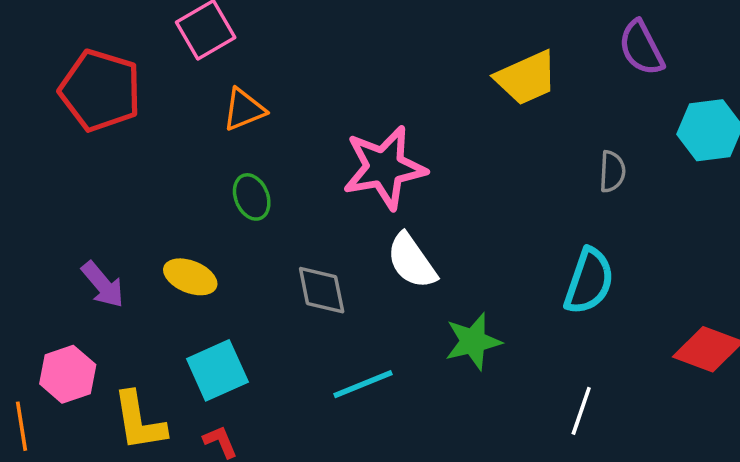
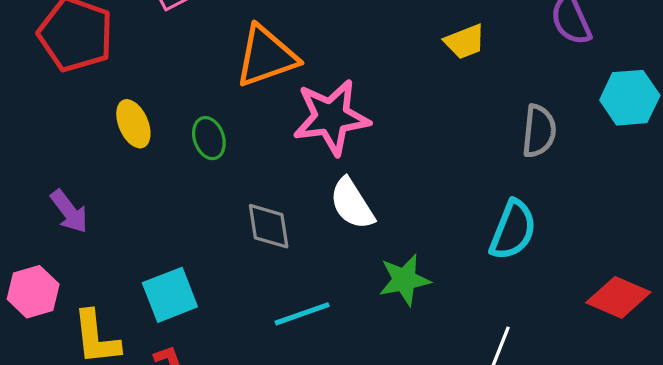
yellow trapezoid: (526, 78) -> (465, 42), size x0.7
orange triangle: (244, 109) -> (266, 56), moved, size x1.6
gray semicircle: (612, 172) -> (539, 131), size x1.4
yellow ellipse: (190, 277) -> (133, 124), moved, turned 42

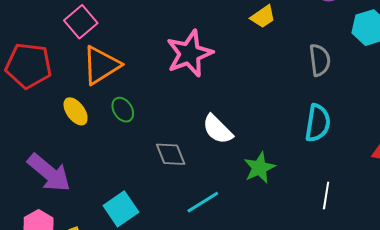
orange triangle: (266, 56) -> (101, 65), moved
pink star: (331, 117) -> (189, 54), moved
purple arrow: (69, 211) -> (49, 173), size x1.6

